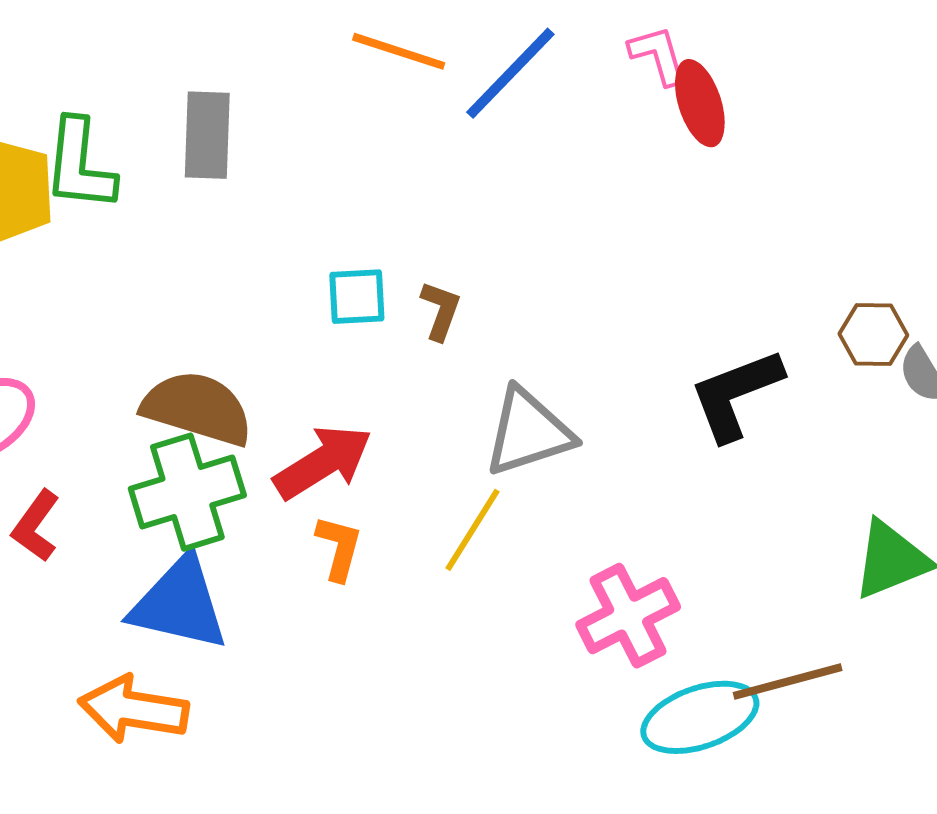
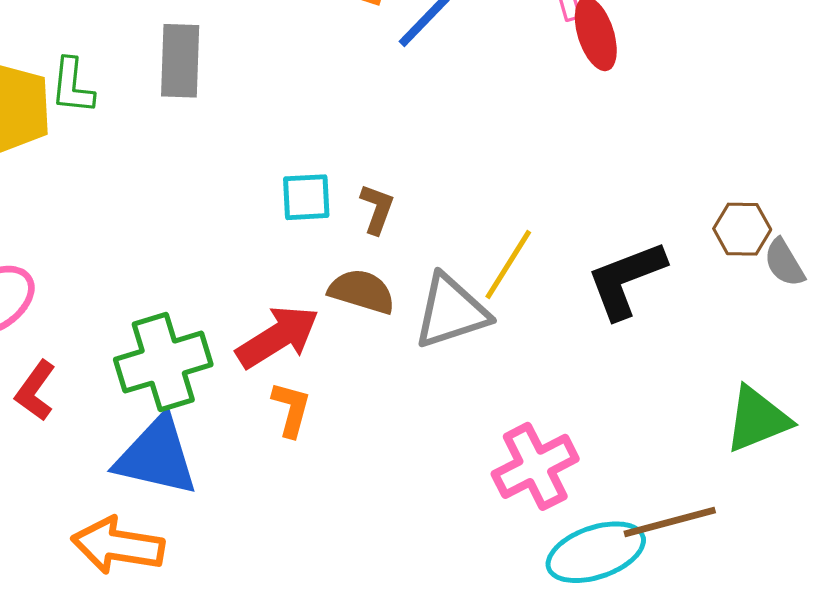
green L-shape: (80, 165) -> (72, 86), size x0.7
brown semicircle: (197, 408) -> (362, 291), moved, size x0.7
yellow line: (473, 530) -> (508, 264), moved

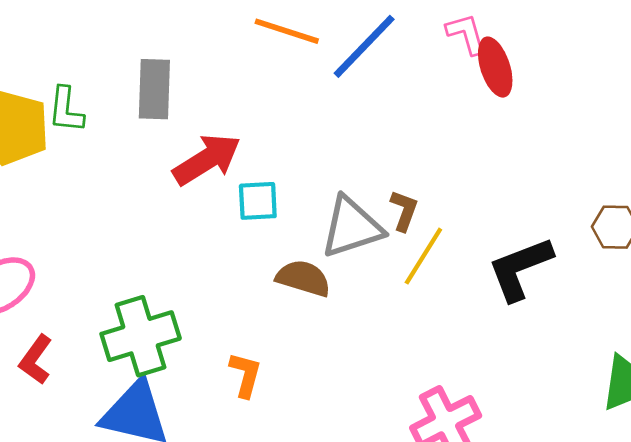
brown L-shape: (377, 209) -> (404, 211), moved
gray triangle: (451, 312) -> (352, 227), moved
red arrow: (278, 337) -> (207, 159), moved

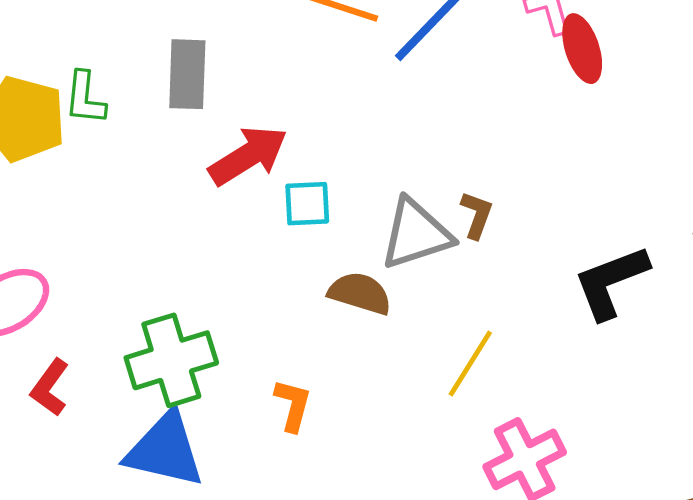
yellow line: (423, 256) -> (470, 364), moved

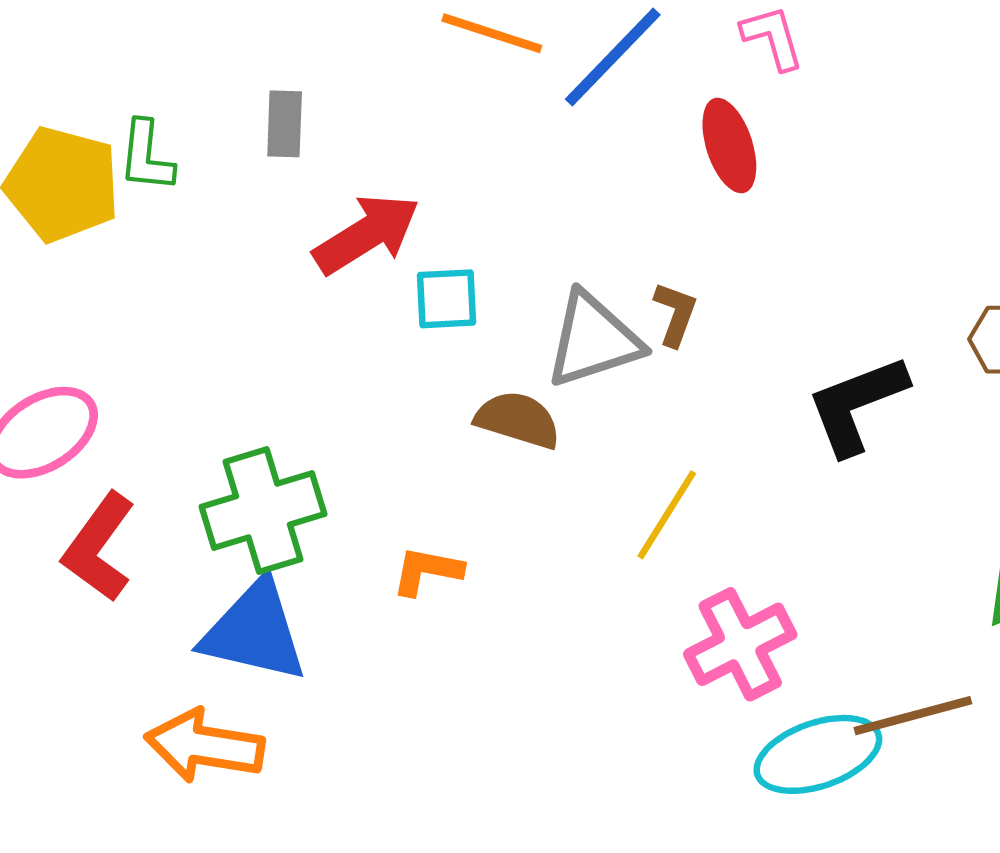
red ellipse: (582, 49) -> (729, 145), moved
gray rectangle: (187, 74) -> (285, 124), size x0.7
red L-shape: (50, 387) -> (99, 547), size x1.4
orange L-shape: (293, 405) -> (427, 571), turned -94

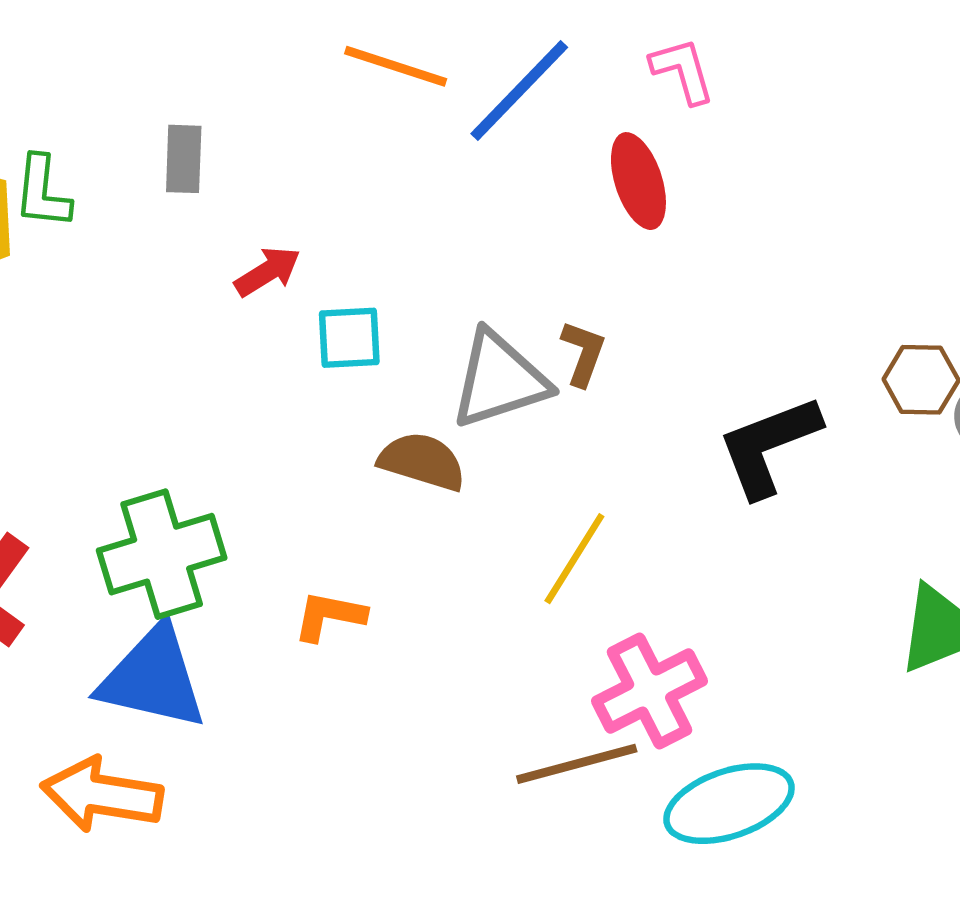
red arrow: (367, 234) -> (268, 272), size x0.6
brown line: (913, 716) -> (577, 764), moved

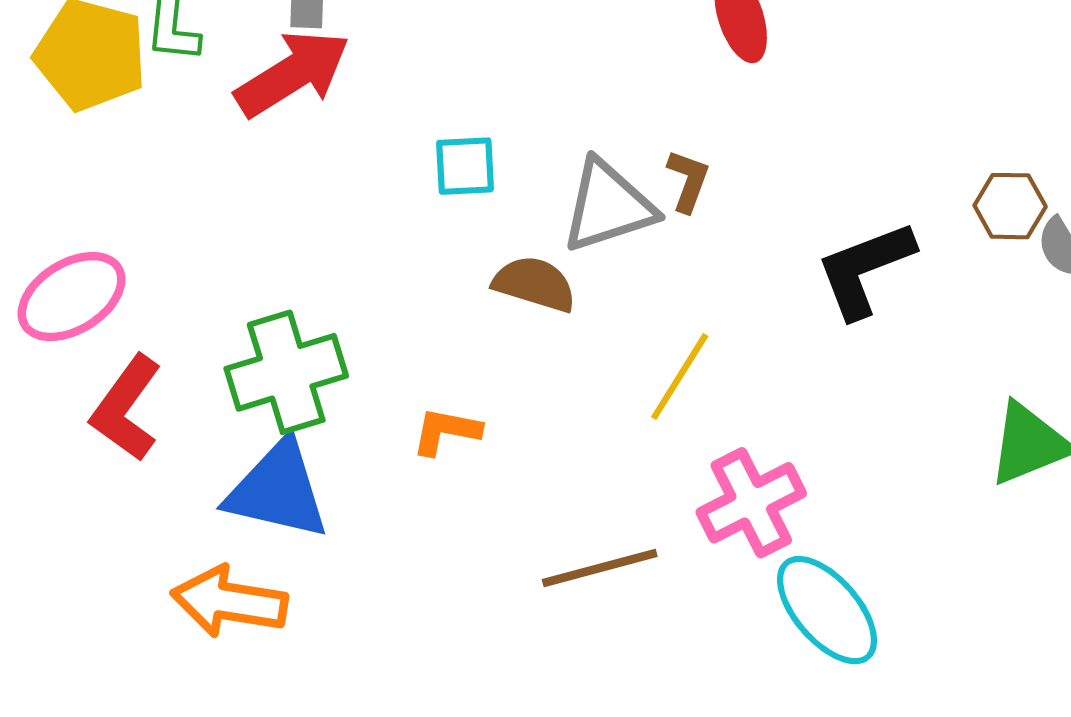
red arrow: (268, 272) -> (292, 73), moved, size x1.8
brown line: (577, 764) -> (600, 568), moved
cyan ellipse: (729, 804) -> (827, 610), turned 68

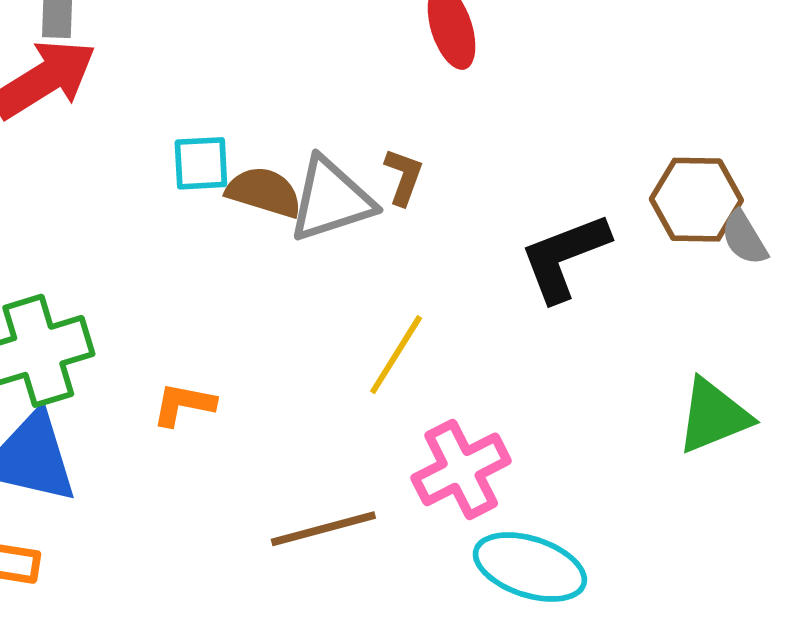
brown hexagon: (1010, 206) -> (696, 200), size x1.4
brown semicircle: (534, 284) -> (264, 192), moved
cyan ellipse: (827, 610) -> (530, 567), turned -31

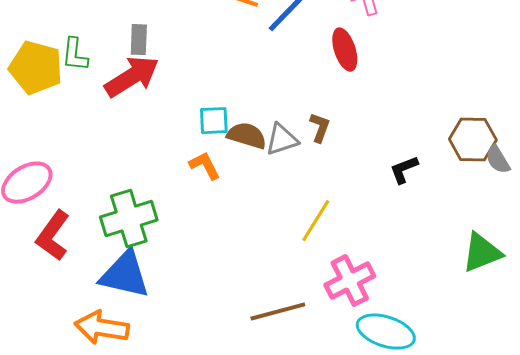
gray triangle: (331, 200) -> (282, 140), size x0.7
black L-shape: (564, 257) -> (404, 170), size x0.6
orange L-shape: (184, 404) -> (205, 166), moved, turned 52

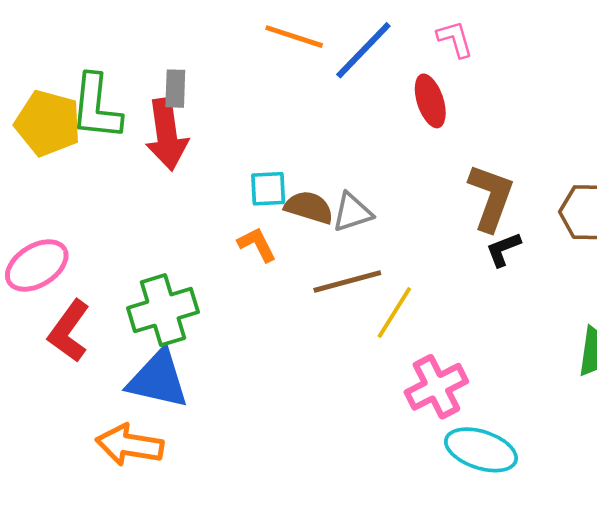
green L-shape: (75, 55) -> (96, 107), size x1.6
red arrow: (132, 77) -> (167, 134), turned 114
brown L-shape: (320, 128) -> (491, 197), moved, size x1.8
brown line: (278, 312) -> (347, 282), moved

